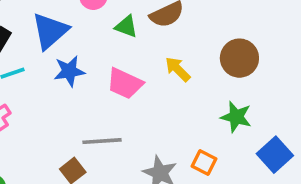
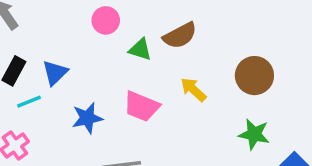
blue triangle: (50, 31) -> (55, 73), moved, size x0.7
blue star: (69, 71) -> (87, 118), moved

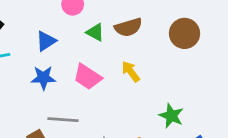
blue triangle: (55, 73) -> (46, 41), moved
brown circle: (254, 76) -> (184, 33), moved

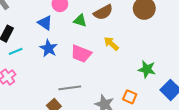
blue triangle: (46, 41) -> (45, 23), moved, turned -42
blue star: (43, 78) -> (48, 48), moved, turned -30

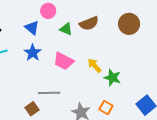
yellow arrow: (111, 44) -> (95, 65), moved
green star: (147, 69) -> (112, 78), moved

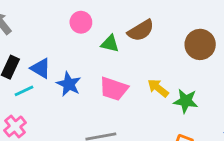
brown circle: (129, 24) -> (200, 44), moved
blue triangle: (32, 28) -> (41, 68), moved

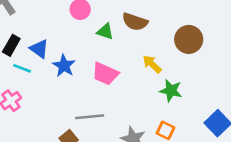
brown semicircle: (141, 30) -> (135, 22), turned 45
yellow arrow: (158, 88) -> (152, 64), moved
cyan line: (24, 91) -> (22, 68), turned 42

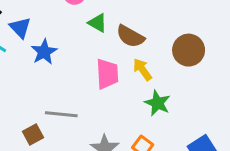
brown semicircle: (135, 22) -> (130, 36), moved
pink trapezoid: (105, 74) -> (107, 74), moved, turned -128

